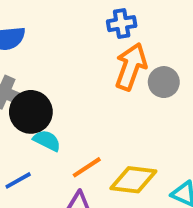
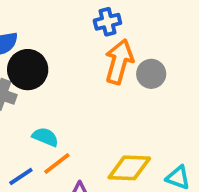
black circle: (31, 112) -> (28, 70), moved
orange line: (87, 167) -> (57, 164), moved

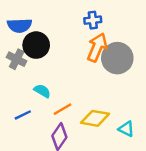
gray circle: (151, 74) -> (117, 58), size x1.6
orange line: (57, 164) -> (62, 109), moved

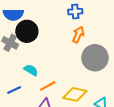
orange arrow: (97, 47) -> (78, 35), size x0.7
gray circle: (117, 58) -> (95, 58), moved

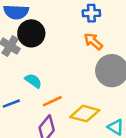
orange arrow: (78, 35) -> (93, 41), turned -77

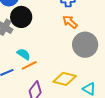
orange line: (52, 101) -> (29, 65), moved

